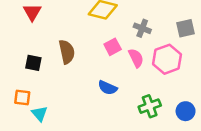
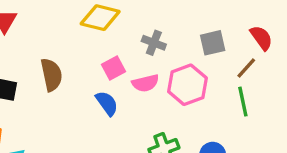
pink semicircle: (136, 58) -> (145, 83), turned 102
blue semicircle: (108, 88) -> (107, 103), moved, turned -150

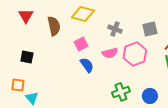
pink square: (114, 68) -> (81, 44), moved
brown semicircle: (51, 75) -> (54, 26), moved

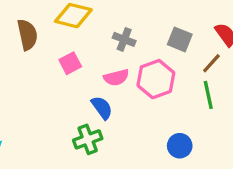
gray square: (150, 29) -> (180, 39), turned 35
blue semicircle: (87, 65) -> (102, 108), moved
green cross: (121, 92) -> (88, 139), moved

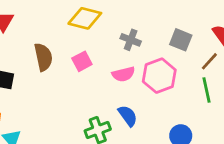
brown semicircle: (27, 35) -> (43, 57), moved
blue semicircle: (102, 108) -> (128, 116), moved

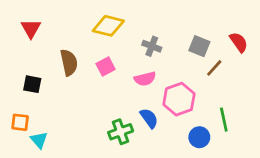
brown line: (209, 61) -> (214, 68), moved
pink hexagon: (159, 76) -> (179, 99), moved
green line: (206, 90) -> (224, 120), moved

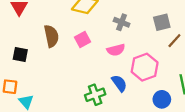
gray square: (199, 46) -> (162, 22), turned -36

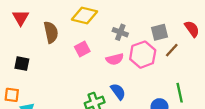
brown semicircle: (51, 36) -> (51, 32), moved
pink hexagon: (145, 67) -> (143, 55), moved

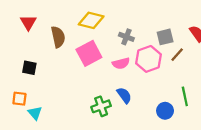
pink square: (82, 49) -> (89, 53), size x1.6

